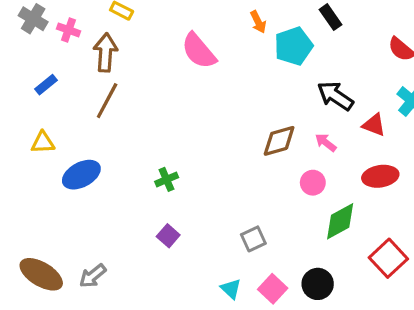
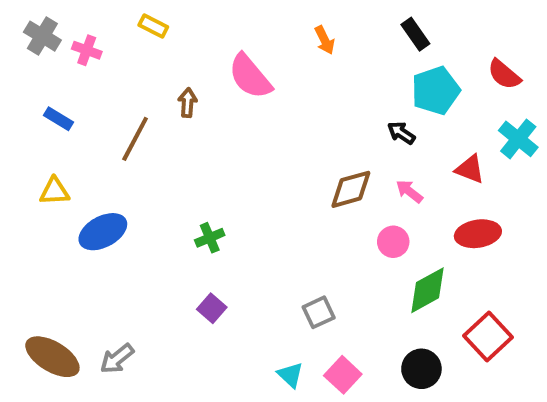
cyan pentagon: (294, 46) -> (436, 91), moved
brown arrow: (105, 52) -> (188, 103), moved, size x0.6
blue rectangle: (46, 85) -> (58, 119), turned 70
black arrow: (335, 96) -> (401, 133), moved, size x0.6
black circle: (318, 284) -> (421, 369), moved

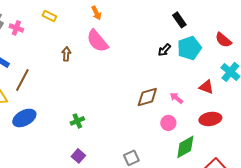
orange arrow: (325, 40) -> (96, 13), moved
black arrow: (401, 133) -> (164, 50), moved, turned -80
brown line: (135, 139) -> (22, 80), moved

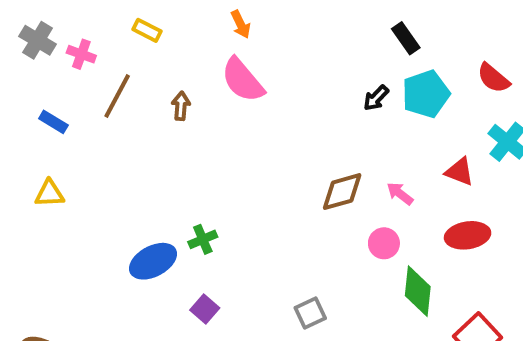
brown line: (22, 80) -> (117, 96), moved
blue ellipse: (24, 118) -> (153, 261), moved
green diamond: (185, 147) -> (418, 291), turned -55

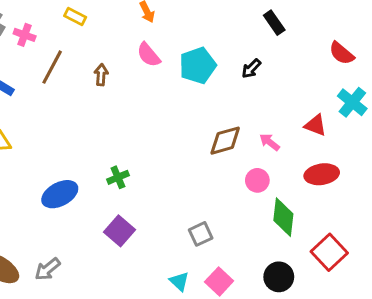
pink semicircle: (243, 80) -> (149, 55), size x0.7
cyan pentagon: (426, 94) -> (198, 66), moved
blue ellipse: (153, 261) -> (60, 194), moved
purple square: (205, 309) -> (120, 231), size x1.4

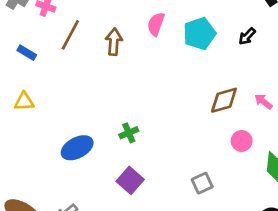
pink semicircle: (149, 55) -> (156, 24), turned 60
brown arrow: (101, 75) -> (114, 42), size x1.4
pink circle: (257, 180) -> (242, 141), moved

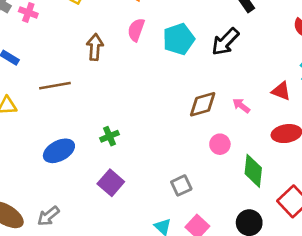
brown line: (70, 35) -> (55, 86), moved, turned 52
black arrow: (247, 36) -> (225, 42), size x1.6

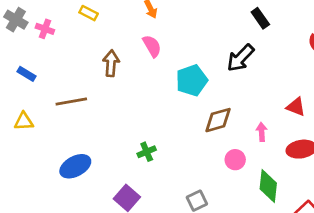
pink semicircle: (136, 30) -> (152, 46), turned 130
cyan pentagon: (179, 39) -> (192, 80), moved
pink arrow: (241, 106) -> (262, 132), moved, turned 48
green cross: (110, 136) -> (147, 152), moved

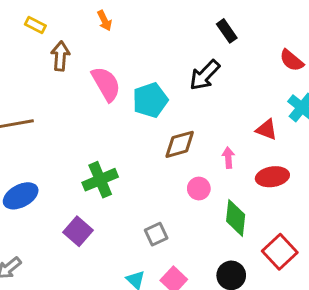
pink semicircle: (152, 46) -> (106, 84), moved, size x1.4
brown arrow: (111, 63) -> (60, 56), moved
green cross: (147, 152) -> (100, 180), size x1.6

